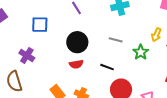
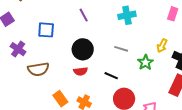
purple cross: (27, 56) -> (18, 49), moved
brown semicircle: (14, 81) -> (38, 69), moved, turned -85

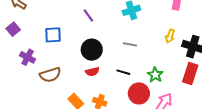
green star: (145, 62) -> (155, 75), moved

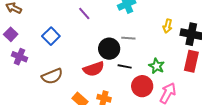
blue square: (53, 35) -> (51, 36), turned -36
black circle: (92, 50) -> (109, 49), moved
purple cross: (28, 57) -> (19, 57), moved
red semicircle: (92, 72) -> (94, 69), size x1.5

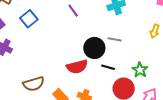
blue square: (51, 36) -> (29, 19), moved
brown semicircle: (52, 76) -> (34, 84), moved

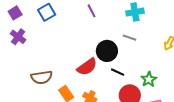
gray line: (115, 39) -> (130, 38), moved
red semicircle: (77, 67) -> (87, 67), turned -30

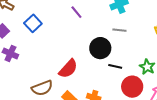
red semicircle: (87, 67) -> (68, 69), moved

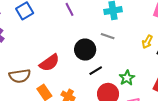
black line: (115, 66) -> (96, 71), turned -56

